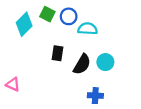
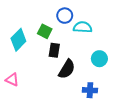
green square: (47, 14) -> (45, 31), moved
cyan diamond: (24, 24) -> (18, 40), moved
black semicircle: (82, 64) -> (67, 69), moved

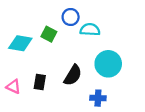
cyan diamond: (18, 40) -> (20, 43), turned 55
black rectangle: (54, 50) -> (40, 82), moved
cyan circle: (99, 59) -> (108, 64), size x1.5

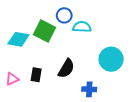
green square: (49, 34) -> (44, 31), size x1.5
cyan circle: (108, 64) -> (111, 59), moved
pink triangle: (13, 87) -> (12, 79), turned -48

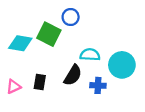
cyan semicircle: (82, 27) -> (90, 55), moved
blue cross: (89, 89) -> (98, 85), moved

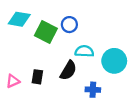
blue circle: (71, 17) -> (69, 25), moved
cyan diamond: (20, 43) -> (19, 19), moved
blue cross: (98, 85) -> (93, 90), moved

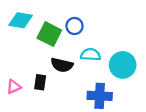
black semicircle: (68, 70) -> (62, 65), moved, turned 72
blue cross: (93, 90) -> (100, 96), size x1.5

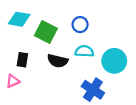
blue circle: (74, 26) -> (80, 25), moved
black rectangle: (40, 82) -> (22, 60), moved
blue cross: (100, 96) -> (93, 90), turned 30

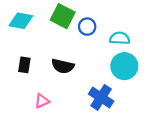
green square: (46, 32) -> (63, 16), moved
cyan semicircle: (84, 51) -> (120, 38), moved
pink triangle: (13, 81) -> (42, 101), moved

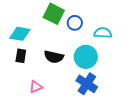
cyan diamond: (21, 21) -> (20, 34), moved
cyan circle: (124, 66) -> (86, 57), moved

